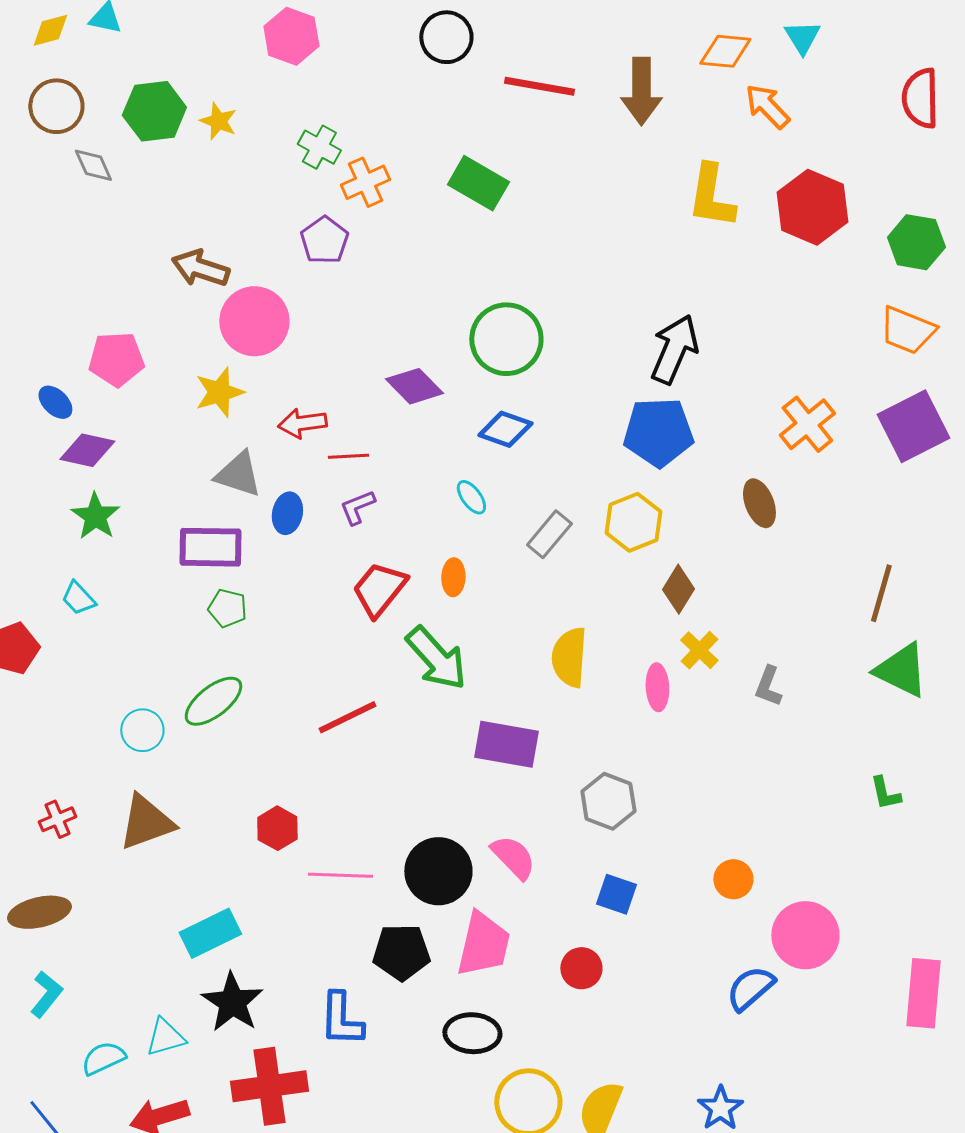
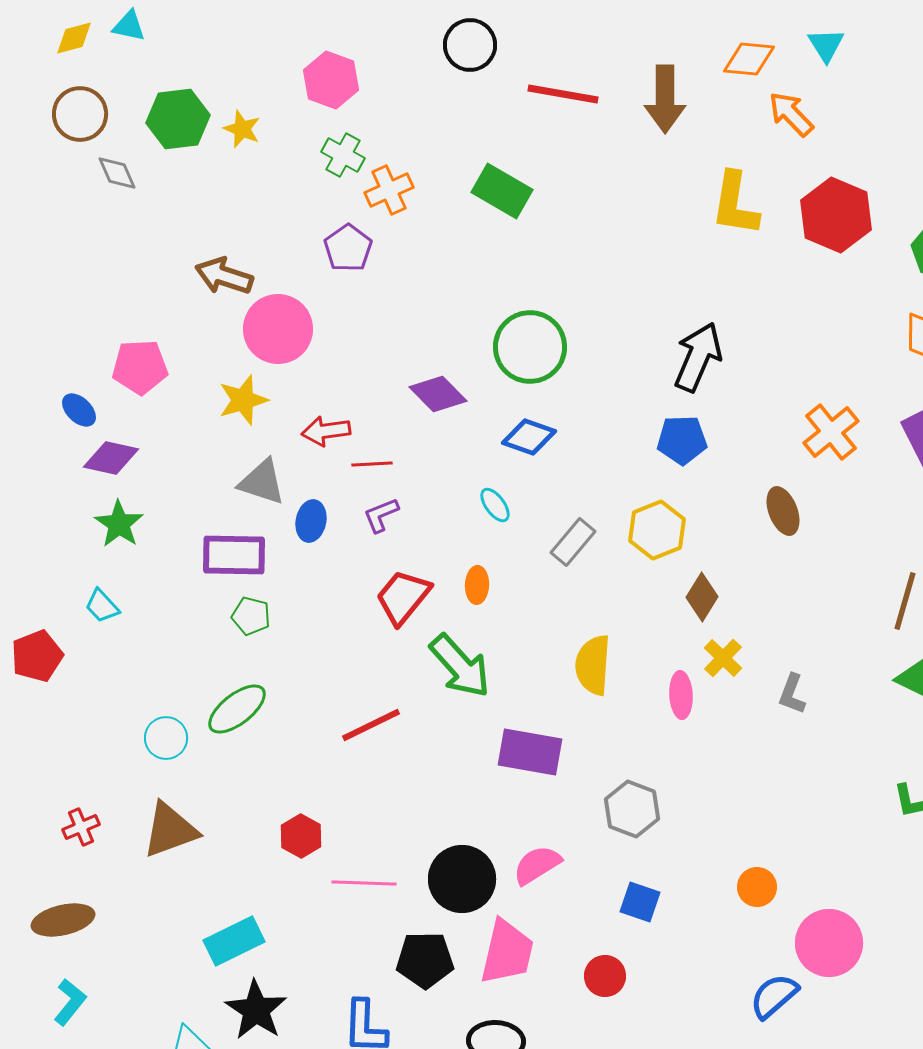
pink hexagon: (291, 36) -> (331, 80), moved
blue pentagon: (658, 432) -> (682, 440), size x0.7
pink semicircle: (513, 857) -> (537, 865), turned -78

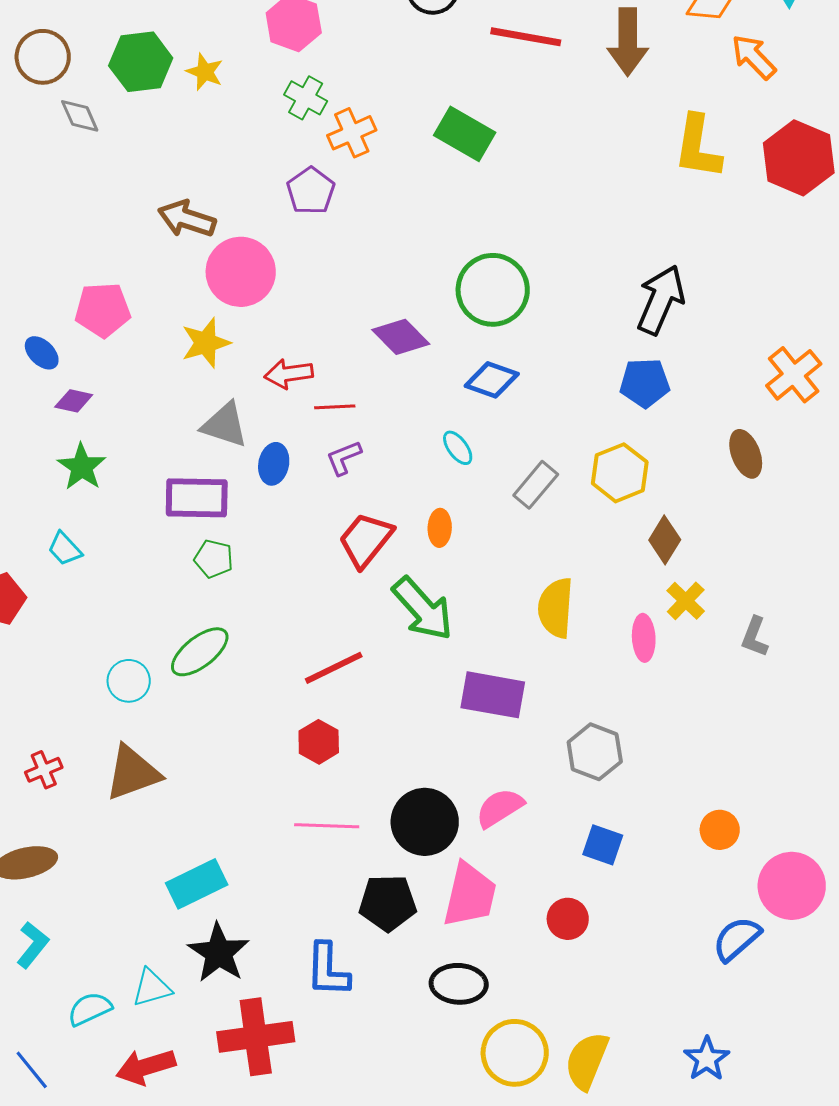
purple diamond: (111, 458) -> (74, 401), size x0.7
red hexagon: (301, 836) -> (319, 742), moved

